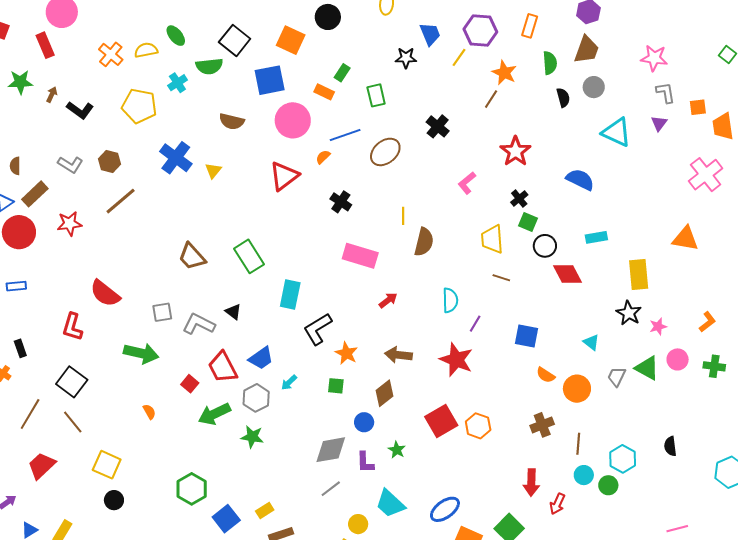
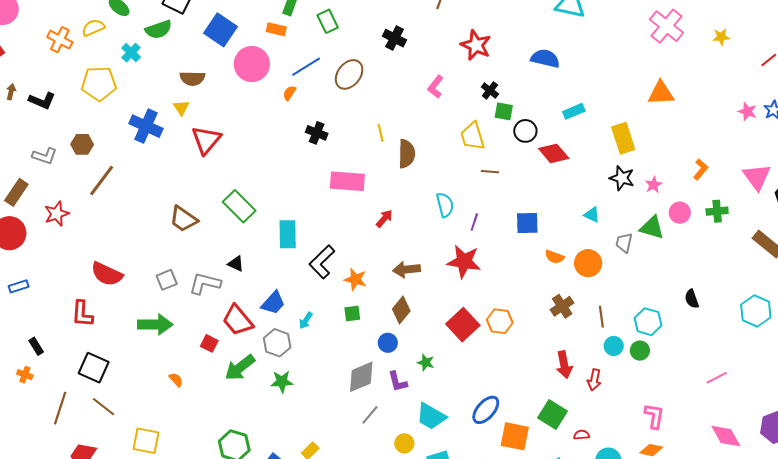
blue square: (270, 80) -> (220, 30), turned -32
yellow triangle: (213, 171) -> (181, 108), moved
red triangle: (284, 176) -> (206, 140), moved

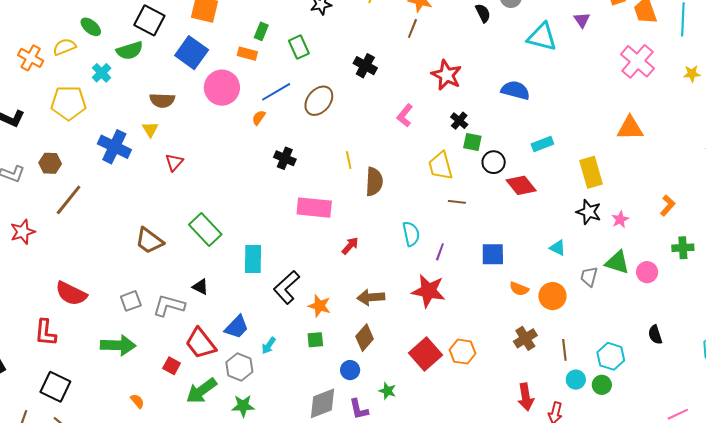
red triangle: (206, 140) -> (174, 162), size x0.6
pink circle: (680, 213) -> (647, 272), moved

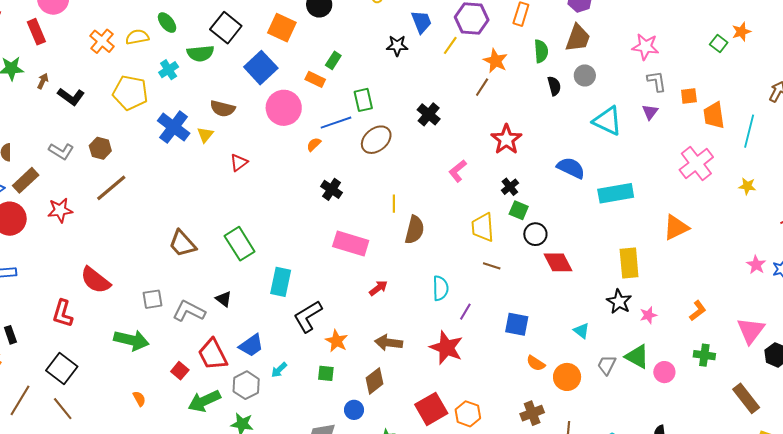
green rectangle: (299, 47) -> (363, 100), moved
orange triangle: (630, 128) -> (676, 227), turned -36
cyan rectangle: (542, 144) -> (616, 193), moved, size x1.6
blue cross: (114, 147) -> (174, 127), moved
red triangle: (174, 162) -> (239, 163), moved

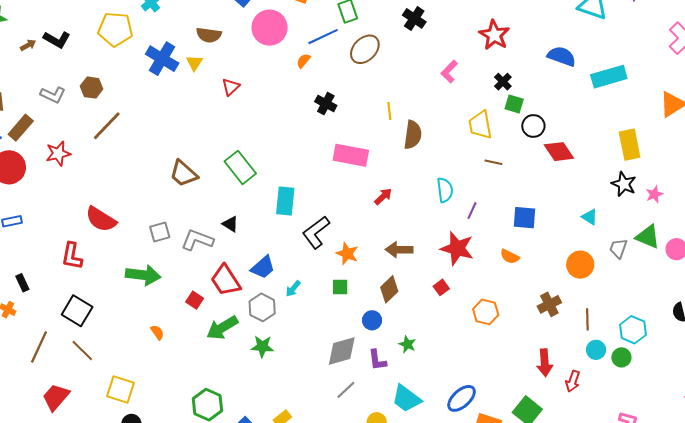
brown arrow: (43, 81) -> (28, 45), moved, turned 42
orange semicircle: (536, 363) -> (510, 257), moved
red square: (431, 409) -> (441, 287), moved, size x0.5

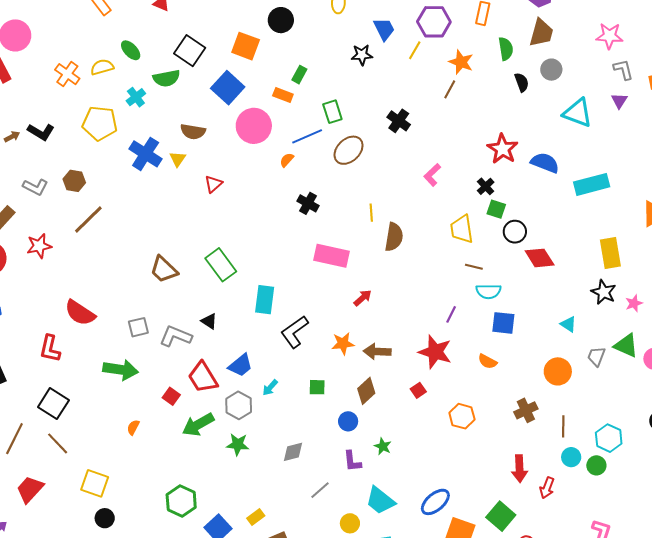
red star: (494, 35) -> (503, 149), moved
cyan semicircle: (445, 190) -> (489, 291), moved, turned 95
orange star: (347, 254) -> (343, 343), moved, turned -30
orange semicircle: (157, 332) -> (133, 427), turned -119
gray diamond: (342, 351) -> (293, 452), moved, size x0.7

